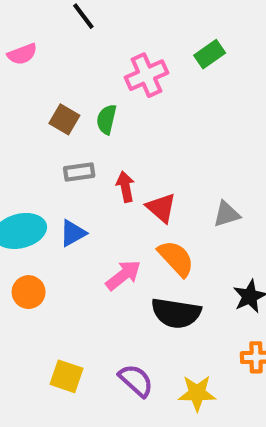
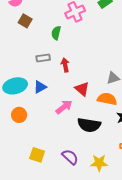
brown square: (64, 119) -> (25, 21), moved
red triangle: (161, 208) -> (82, 89), moved
orange semicircle: (176, 258) -> (107, 99), moved, turned -36

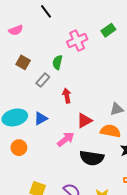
brown square: (25, 21) -> (23, 62), moved
gray rectangle: (43, 58) -> (43, 80), moved, turned -40
red triangle: (82, 89) -> (84, 121), turned 49

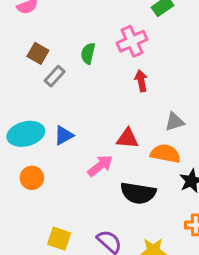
pink cross: (77, 41) -> (132, 41), moved
gray rectangle: (43, 80) -> (55, 76), moved
red arrow: (67, 96) -> (141, 81), moved
red triangle: (84, 121) -> (127, 138), turned 35

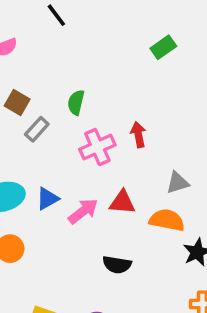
pink cross: (132, 41) -> (97, 147), moved
pink arrow: (100, 166) -> (83, 211), moved
black semicircle: (138, 193) -> (117, 265), moved, size x0.7

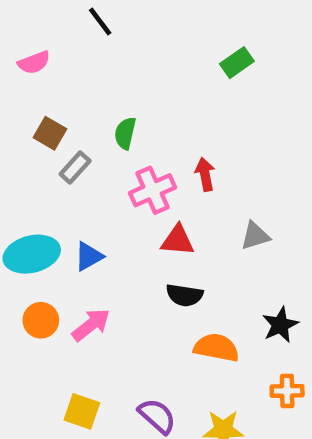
red triangle: (122, 202) -> (178, 240), moved
pink arrow: (83, 211) -> (91, 325), moved
orange semicircle: (167, 220) -> (216, 348), moved
black semicircle: (117, 265) -> (184, 295), moved

